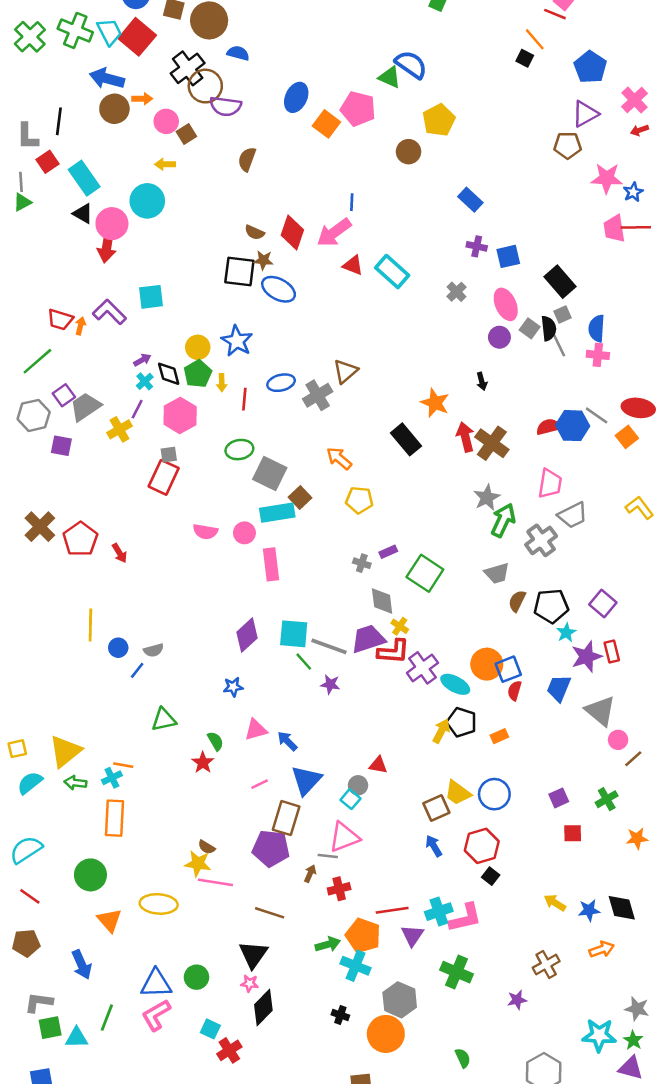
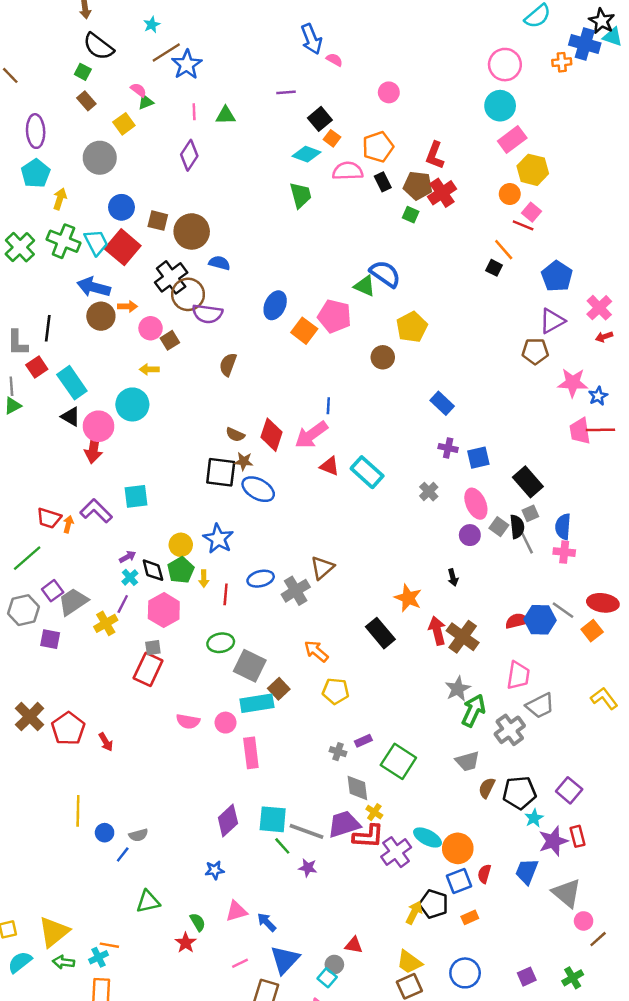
blue square: (508, 669) -> (459, 881), moved
cyan ellipse: (455, 684) -> (428, 837), moved
yellow trapezoid: (458, 793) -> (409, 962), moved

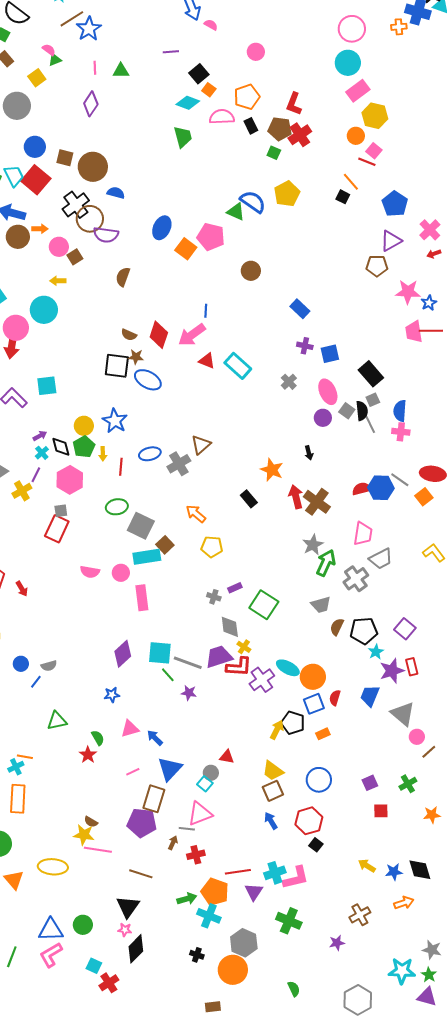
yellow pentagon: (412, 327) -> (287, 194), moved
black rectangle: (380, 633) -> (249, 499), size x0.7

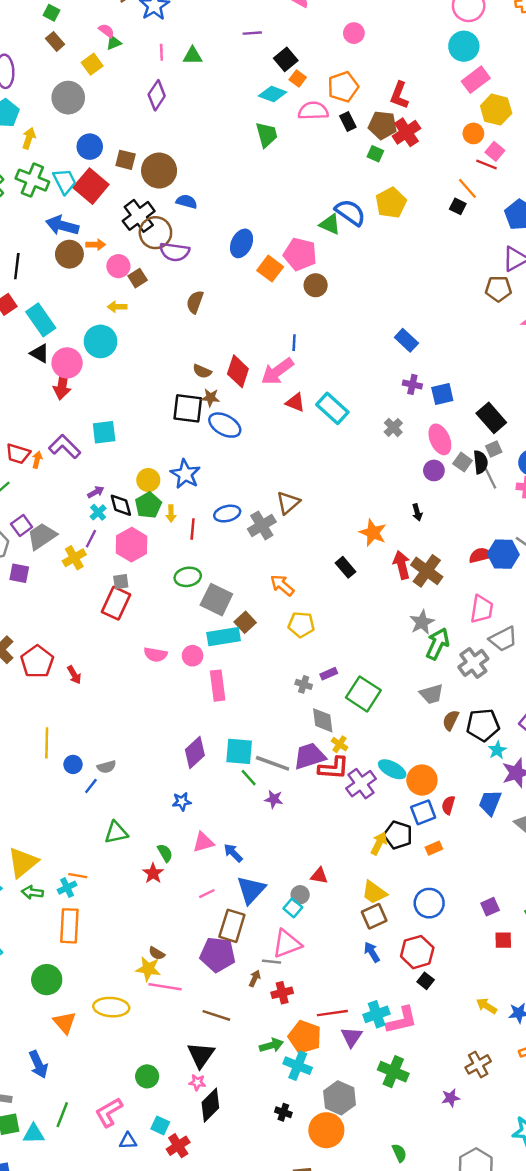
brown circle: (251, 271) -> (316, 285), moved
blue triangle: (51, 930) -> (128, 1141), moved, size x0.6

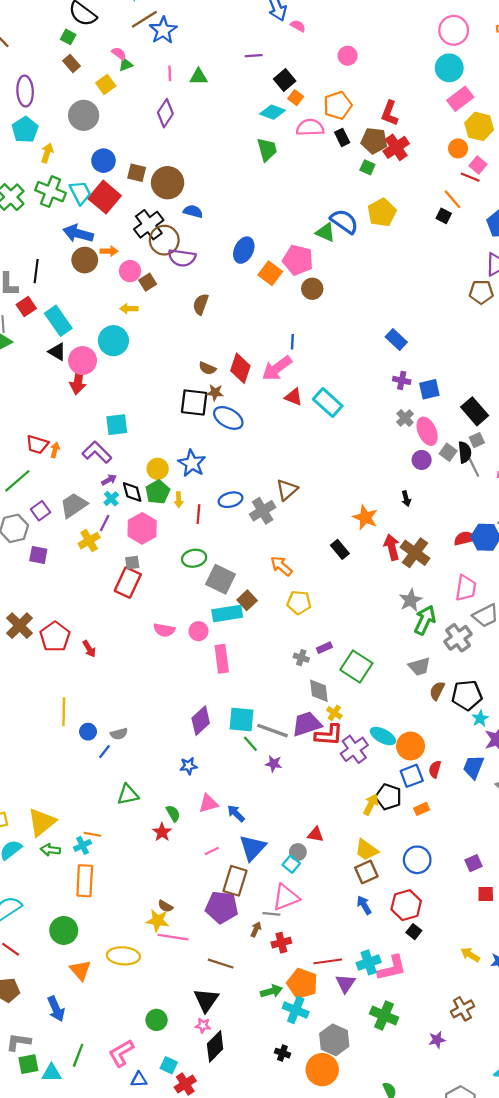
gray cross: (393, 427) -> (405, 418), moved
purple L-shape: (65, 447) -> (97, 452), moved
gray trapezoid: (42, 536) -> (74, 505), moved

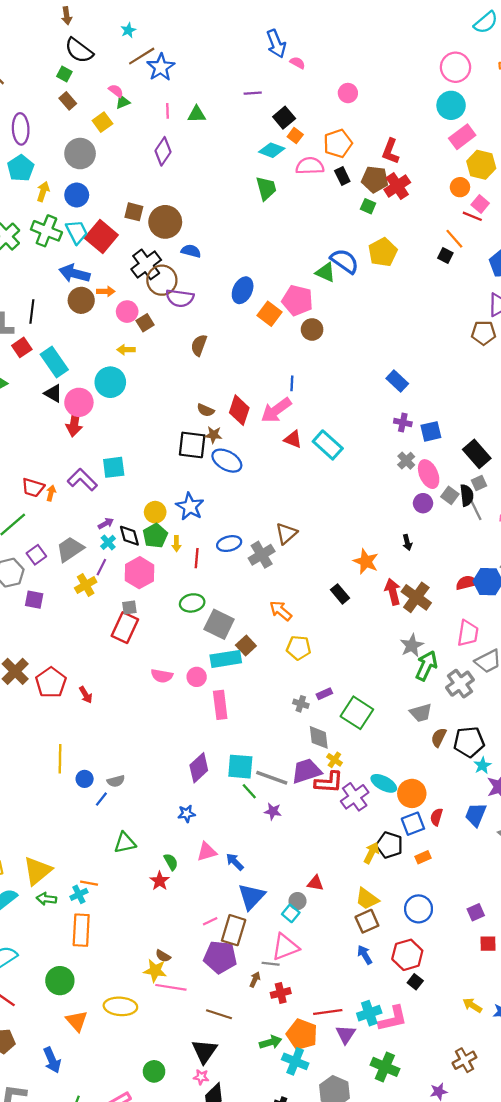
blue circle: (103, 161) -> (77, 195), moved
purple L-shape: (97, 452) -> (82, 480), moved
pink line: (212, 851) -> (210, 921), moved

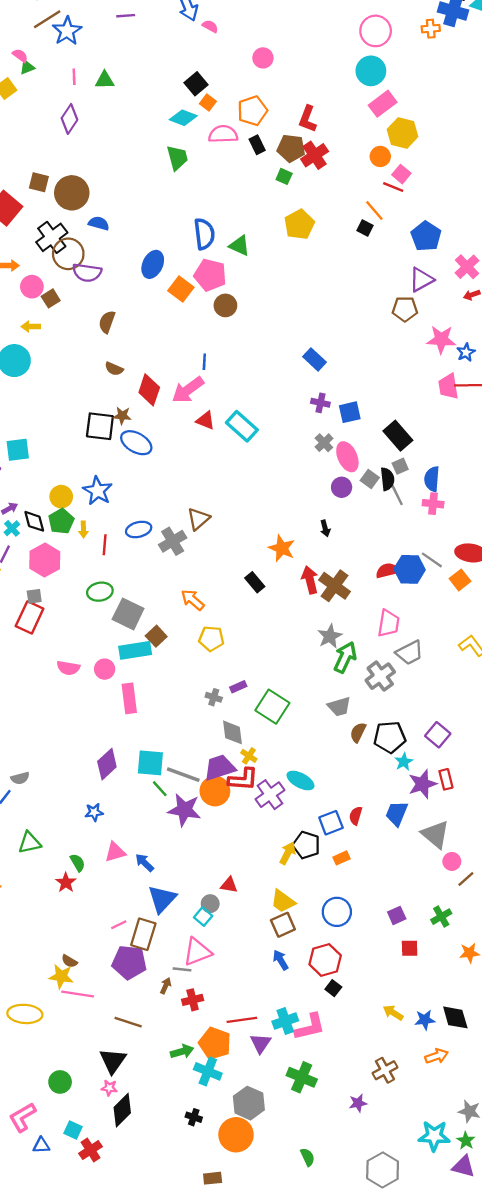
purple line: (253, 93) -> (126, 16), moved
blue semicircle: (345, 261) -> (204, 234), moved, turned 48
brown semicircle: (206, 410) -> (114, 369), moved
orange circle: (412, 793) -> (215, 791), moved
purple star: (273, 811) -> (184, 810), size x1.8

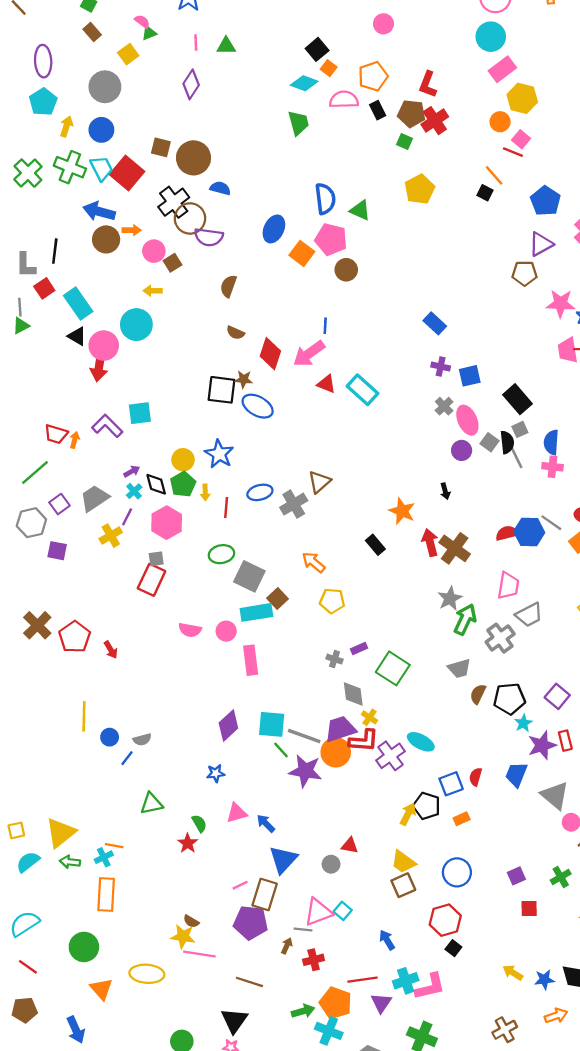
cyan square: (203, 917) -> (343, 911), moved
blue arrow: (281, 960) -> (387, 940), moved

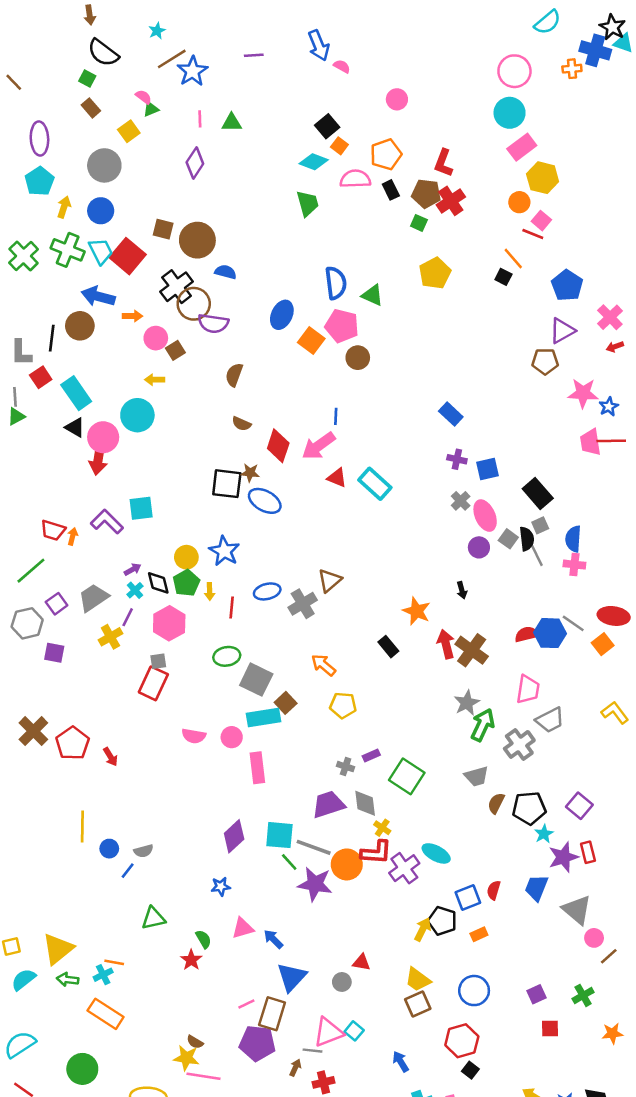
brown circle: (106, 239) -> (80, 326), moved
purple trapezoid: (340, 729) -> (328, 804), moved
orange rectangle: (106, 895) -> (106, 1014), turned -60

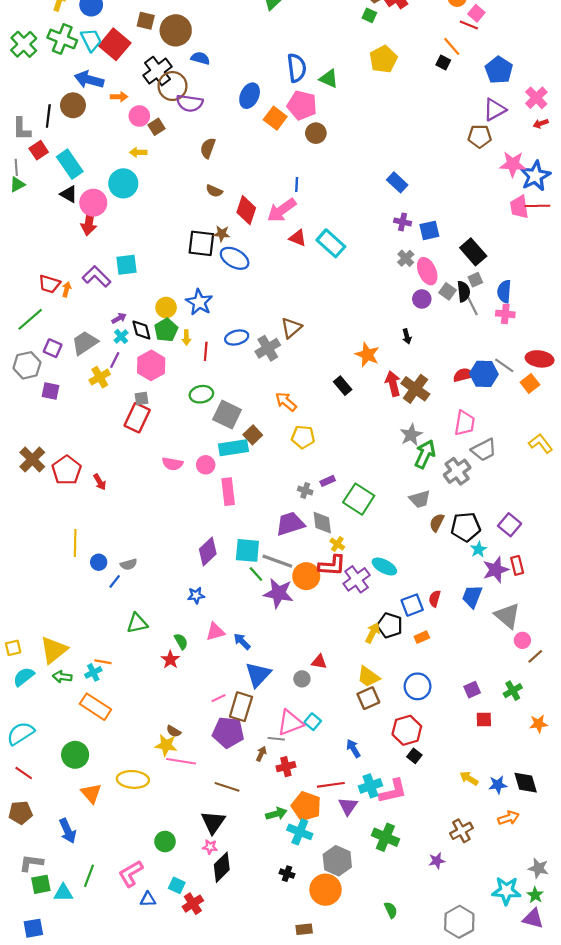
blue star: (609, 407) -> (535, 176), size x1.8
purple square: (57, 604) -> (53, 348), turned -30

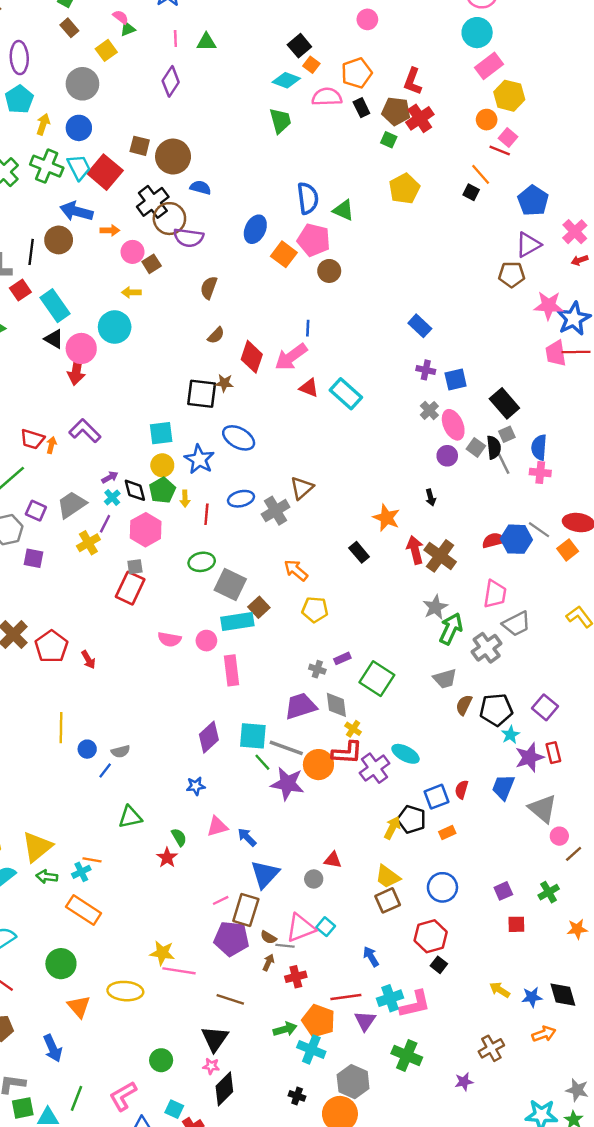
brown semicircle: (214, 191) -> (216, 335), turned -70
blue ellipse: (235, 258) -> (239, 438), moved
cyan square: (126, 265) -> (161, 433), moved
brown semicircle: (174, 731) -> (268, 937), moved

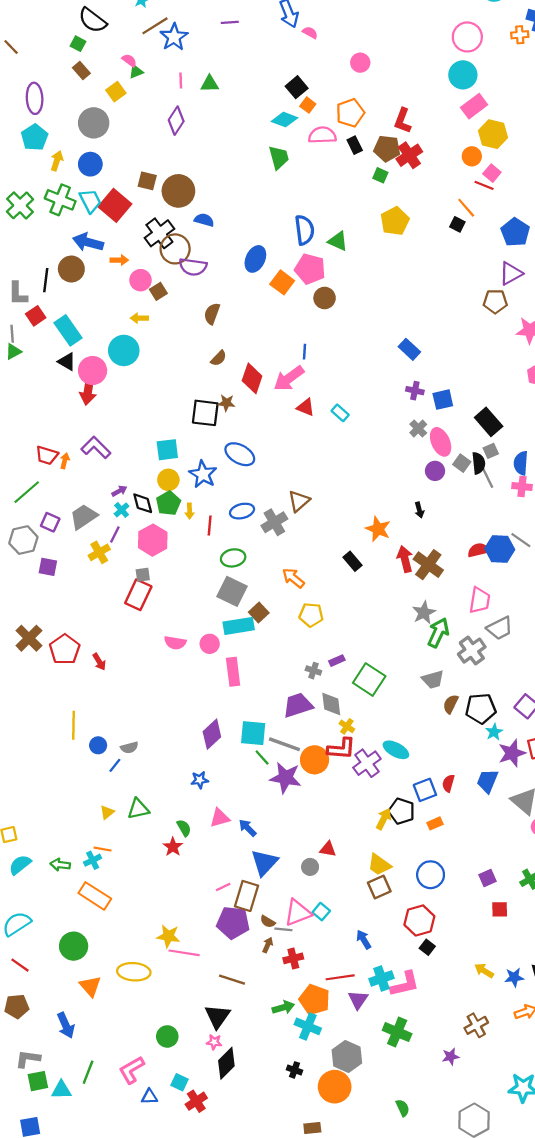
cyan rectangle: (346, 394) -> (340, 413), size x0.6
green ellipse: (202, 562) -> (233, 558), moved
yellow triangle: (37, 847) -> (107, 812), moved, size x0.5

